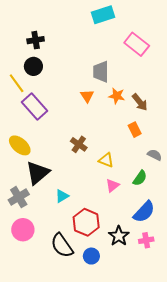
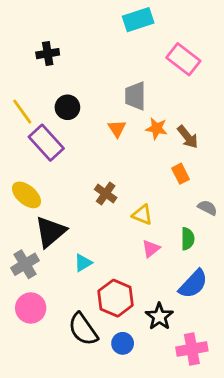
black circle: (33, 66) -> (67, 107), moved
green semicircle: (140, 178) -> (188, 239), turned -35
pink cross: (146, 240) -> (192, 349), moved, size x1.5

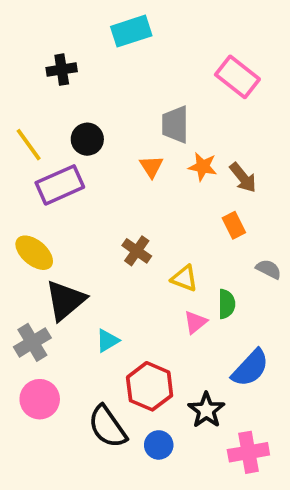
cyan rectangle: (138, 20) -> (131, 31), moved
purple rectangle: (46, 143) -> (60, 185), turned -72
green semicircle: (188, 239) -> (226, 304), moved

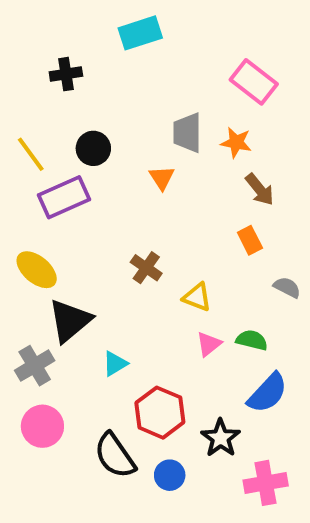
orange star: (203, 167) -> (236, 143), moved
green semicircle: (226, 304) -> (252, 340), moved, turned -76

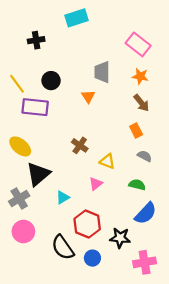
orange star: (236, 143) -> (140, 76), moved
purple rectangle: (64, 197) -> (35, 107), turned 30
gray semicircle: (287, 287) -> (145, 156), moved
pink triangle: (209, 344) -> (96, 184), moved
black star: (221, 438) -> (120, 238), turned -30

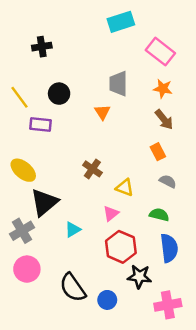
cyan rectangle: (77, 18) -> (121, 22), moved
purple rectangle: (35, 107) -> (41, 124), size x0.7
blue semicircle: (146, 213) -> (169, 248), turned -50
red hexagon: (87, 224) -> (121, 247), moved

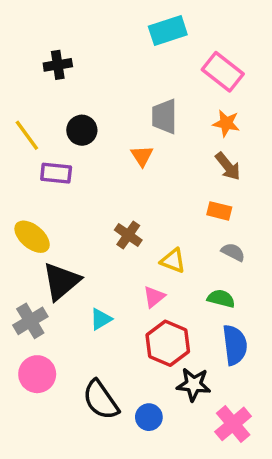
orange rectangle: (158, 152) -> (219, 211), turned -49
pink cross: (168, 305) -> (233, 424), turned -30

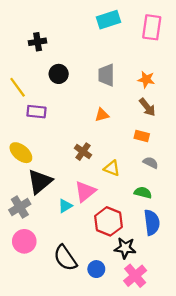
pink rectangle: (223, 72) -> (152, 27), moved, turned 60
black circle: (82, 130) -> (59, 74), moved
orange triangle: (142, 156) -> (102, 115), moved, turned 48
pink triangle: (154, 297) -> (85, 191), moved, size x1.5
pink cross: (233, 424) -> (135, 276), moved

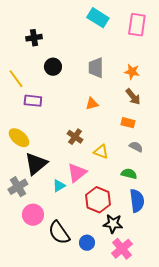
cyan rectangle: (108, 20) -> (98, 18), turned 50
pink circle: (24, 241) -> (33, 215), moved

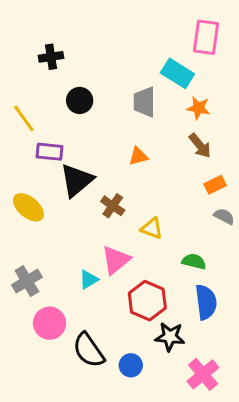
cyan rectangle: (98, 18) -> (177, 73), moved
orange rectangle: (128, 123) -> (215, 185), moved, turned -40
gray semicircle: (136, 147) -> (224, 216), moved
black triangle: (36, 164) -> (77, 180), moved
pink cross: (122, 249) -> (203, 374), moved

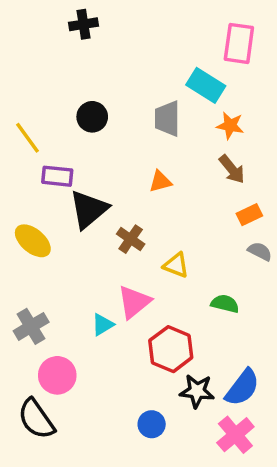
black cross: (51, 57) -> (83, 24), moved
blue semicircle: (206, 302) -> (242, 388), moved, turned 44
black semicircle: (89, 350) -> (36, 419), moved

